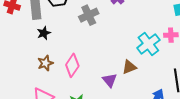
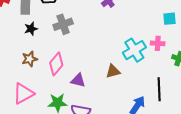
gray cross: (89, 15) -> (63, 24), moved
purple triangle: (110, 80) -> (78, 80), moved, turned -42

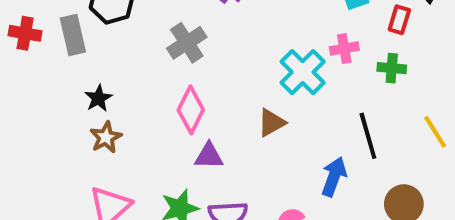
gray cross: (63, 24) -> (187, 43), moved
black star: (31, 29) -> (98, 98), moved
pink diamond: (56, 64) -> (191, 110), moved

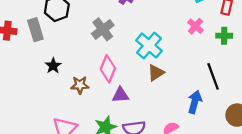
pink cross: (344, 49) -> (195, 26), turned -35
cyan cross: (303, 72) -> (149, 46), moved
brown star: (106, 137) -> (80, 85), moved, turned 30

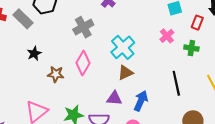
gray rectangle: (35, 30) -> (23, 19), turned -36
purple triangle: (120, 95) -> (114, 98), moved
blue arrow: (195, 102) -> (141, 101), moved

